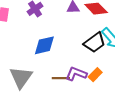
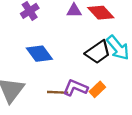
blue diamond: (44, 45) -> (39, 54), turned 65

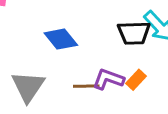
black trapezoid: (98, 52) -> (134, 33), turned 36

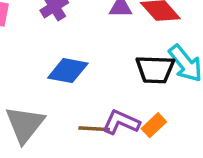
blue diamond: (61, 39) -> (68, 71), turned -44

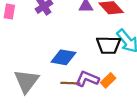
blue diamond: (68, 71) -> (63, 57), moved

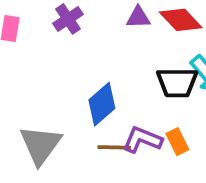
blue diamond: (63, 57) -> (102, 104), turned -50
orange rectangle: (108, 80) -> (177, 142), turned -72

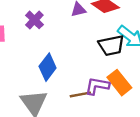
blue diamond: (102, 104) -> (48, 67), moved
orange rectangle: (177, 142) -> (119, 83), size x1.5

